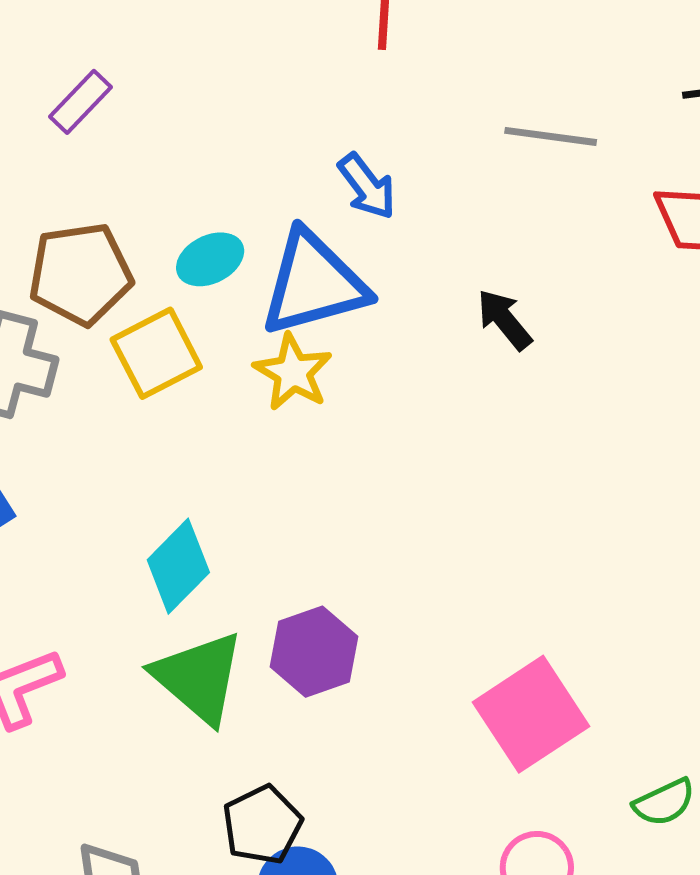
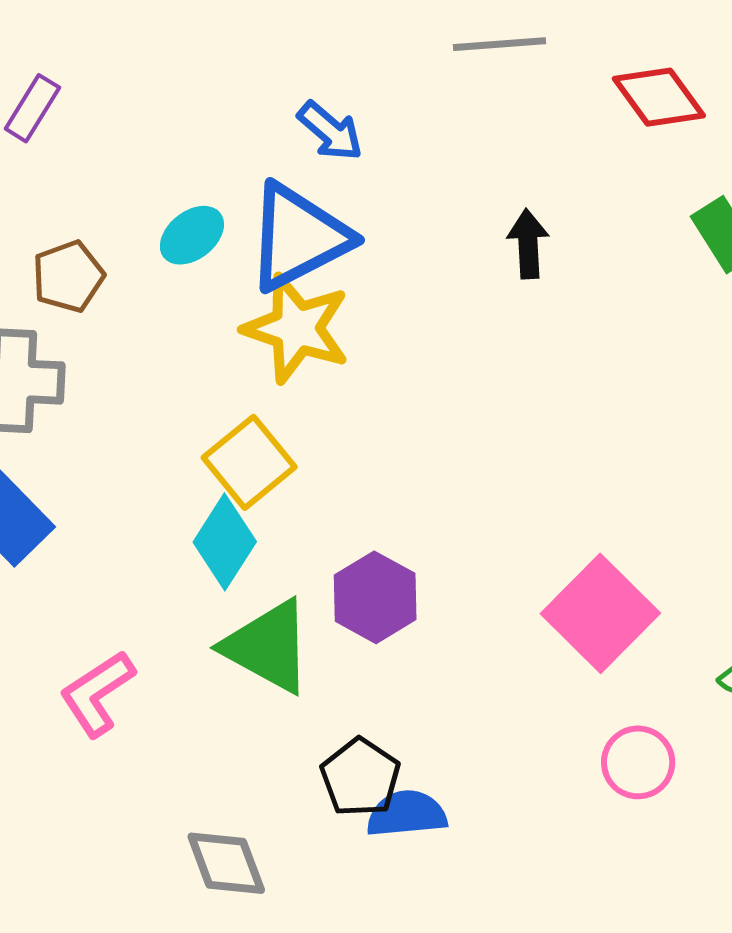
brown pentagon: (80, 274) -> (68, 276), size x0.7
black arrow: (504, 320) -> (528, 244), moved, turned 48
yellow square: (156, 353) -> (249, 462), moved
yellow star: (293, 372) -> (297, 328), size x1.4

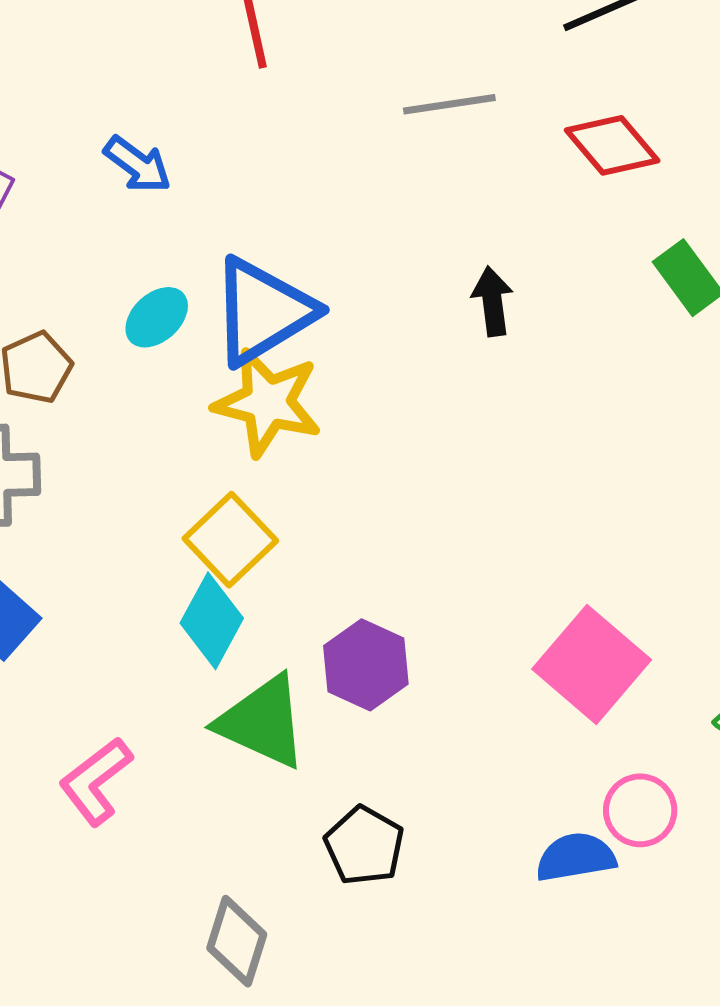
blue arrow: (330, 131) -> (138, 164), moved
blue semicircle: (407, 814) -> (576, 857), moved
gray diamond: (226, 863) -> (237, 941), turned 42

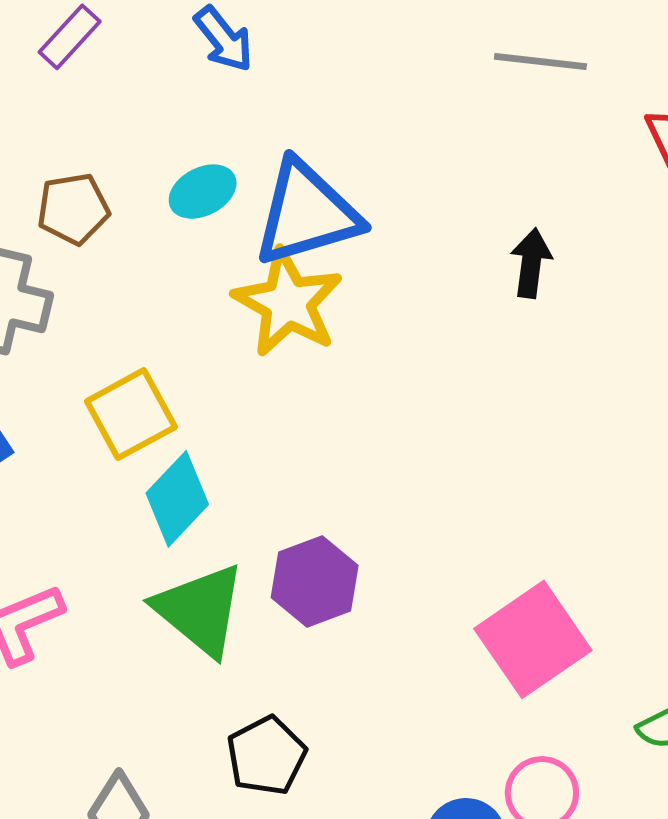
yellow square: (230, 540) -> (131, 414), moved

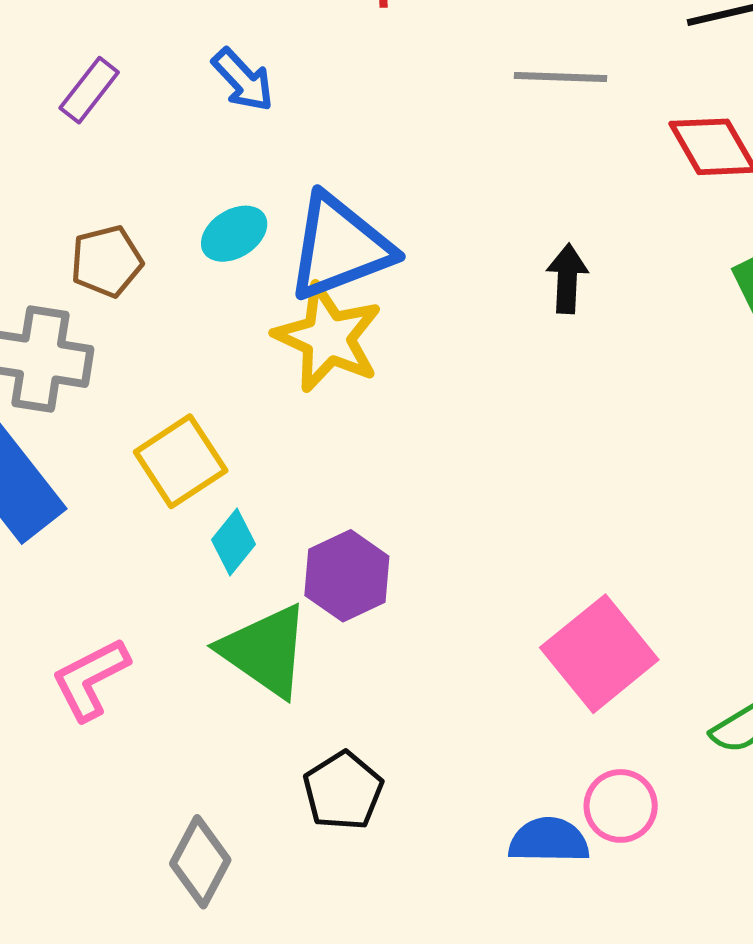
cyan diamond: (177, 499) -> (233, 542), size x0.7
purple hexagon: (315, 581) -> (347, 576), moved

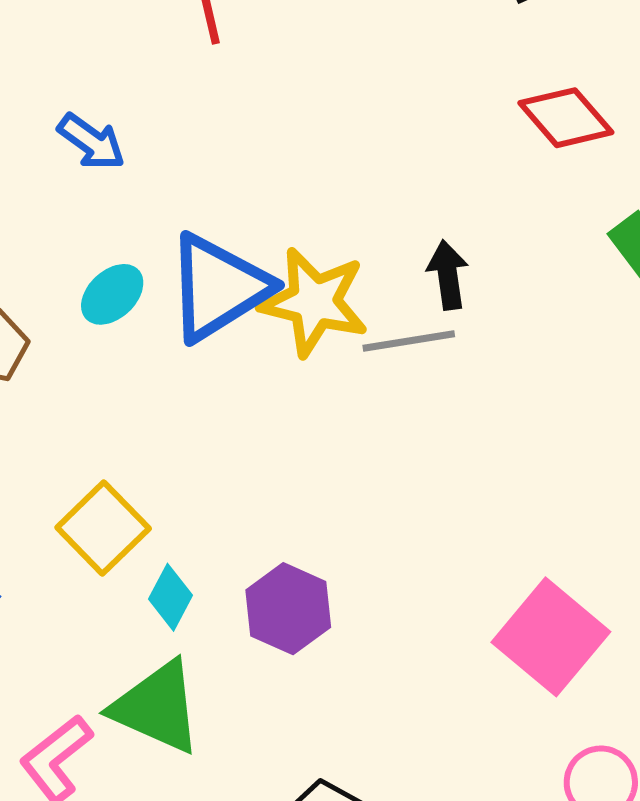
gray line: (560, 77) -> (409, 341), moved
yellow star: (328, 338) -> (314, 302), moved
green triangle: (265, 651) -> (157, 707), moved

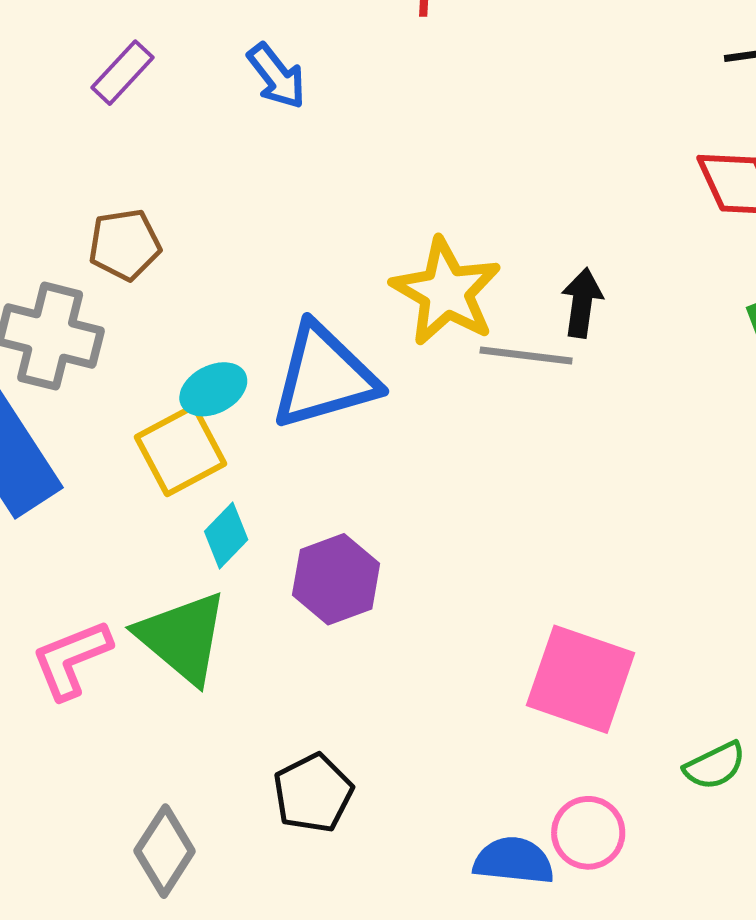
blue triangle: (218, 287) -> (324, 377), moved
cyan ellipse: (112, 294) -> (213, 389), moved
pink square: (551, 637) -> (581, 679), turned -37

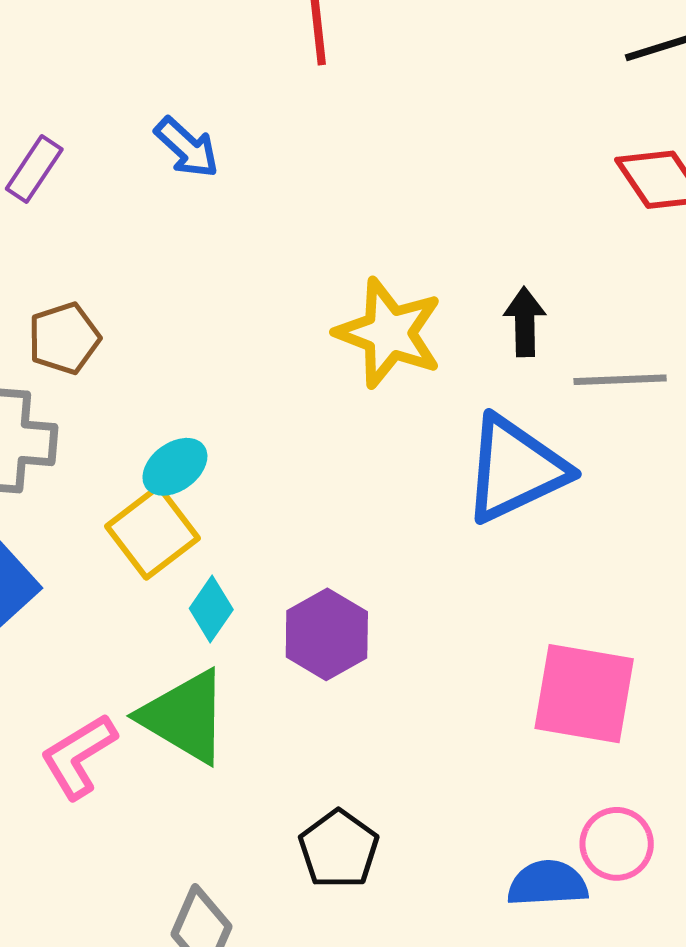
gray line: (526, 355) -> (620, 380), moved
blue triangle: (324, 377) -> (515, 469), moved

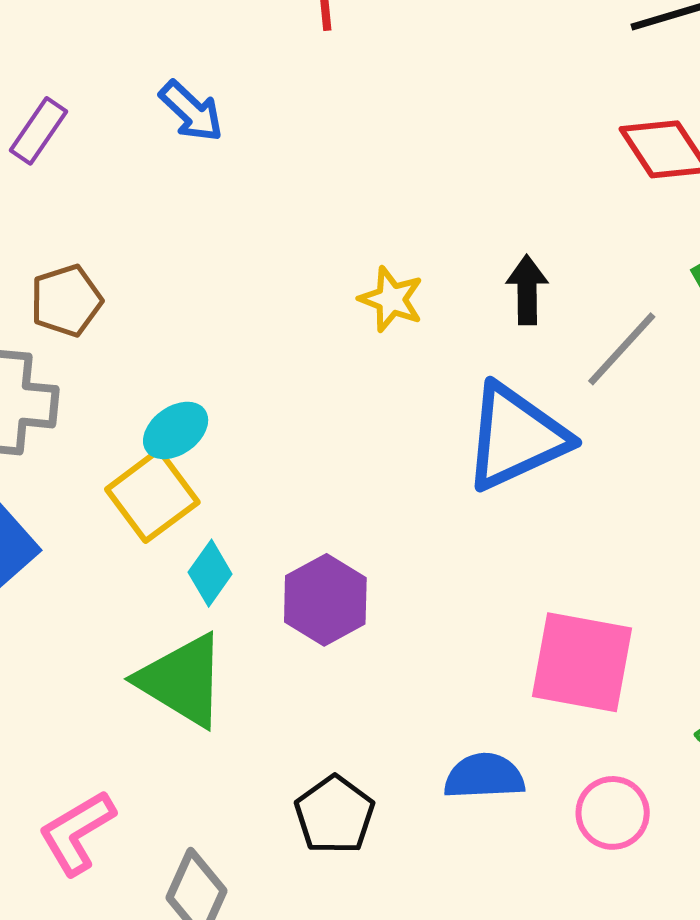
yellow star: (389, 333) -> (391, 299), size x0.6
gray line: (620, 380) -> (622, 349), turned -46
pink L-shape: (78, 756) -> (77, 833), moved
blue semicircle: (548, 883) -> (484, 776), moved

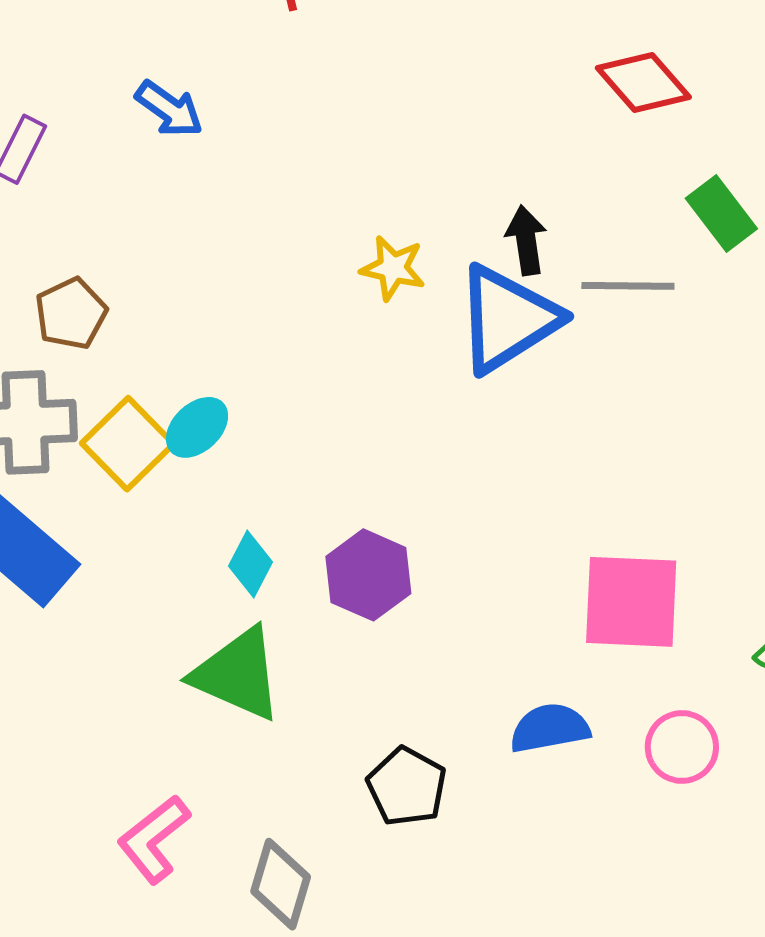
gray line: (622, 349) -> (628, 286), turned 56
blue triangle: (516, 437) -> (507, 319), moved
yellow square: (152, 496) -> (128, 444), moved

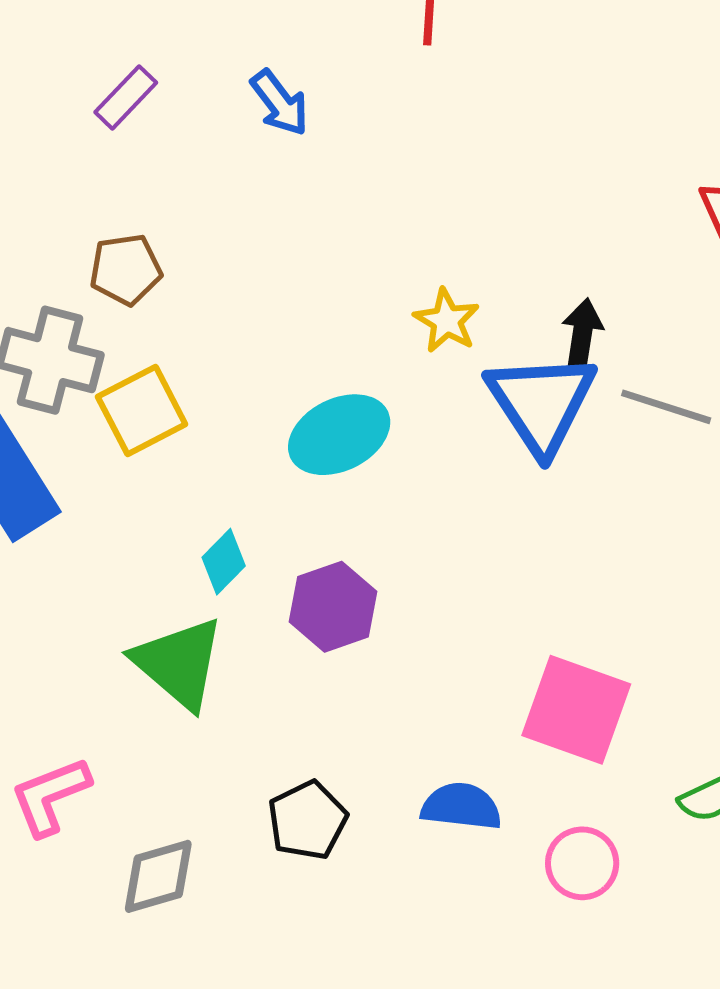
blue triangle: (507, 319) -> (541, 403), turned -48
cyan ellipse: (197, 427) -> (339, 435), moved, size x1.5
gray diamond: (281, 884) -> (158, 876), turned 40

